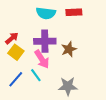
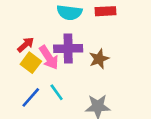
pink arrow: (42, 59) -> (49, 58), moved

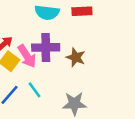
brown star: (99, 59) -> (76, 57), turned -30

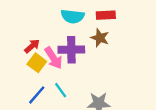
brown star: (76, 57) -> (100, 38), moved

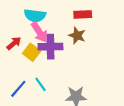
cyan semicircle: (73, 16) -> (35, 16), moved
pink arrow: (53, 58) -> (39, 32), moved
yellow square: (37, 63) -> (32, 52), moved

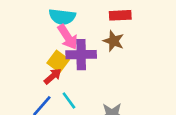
red arrow: (14, 43) -> (53, 76), moved

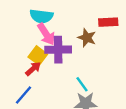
red rectangle: (120, 15) -> (108, 22), moved
cyan line: (69, 101) -> (82, 84), moved

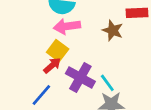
pink arrow: (46, 34) -> (67, 26), turned 115
purple cross: (58, 50) -> (80, 78), moved, turned 30

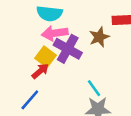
brown star: (113, 30) -> (99, 37), turned 30
purple cross: (80, 78) -> (68, 49), moved

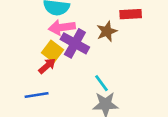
blue line: (30, 100) -> (37, 95), turned 40

